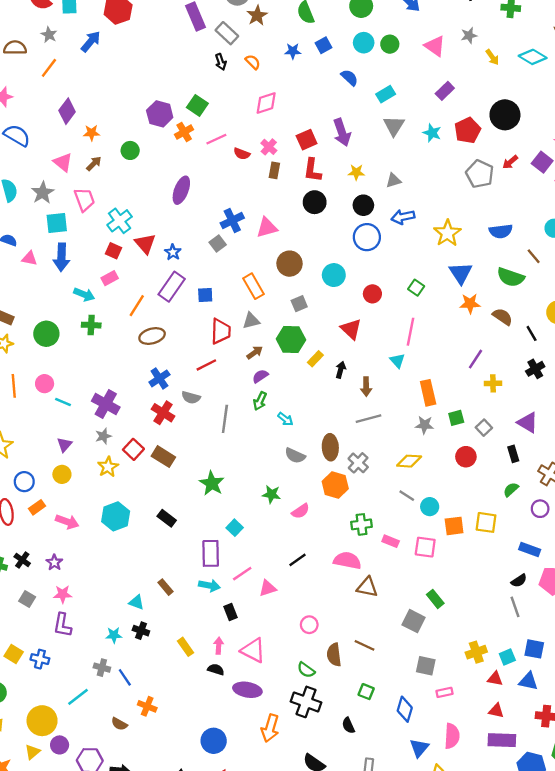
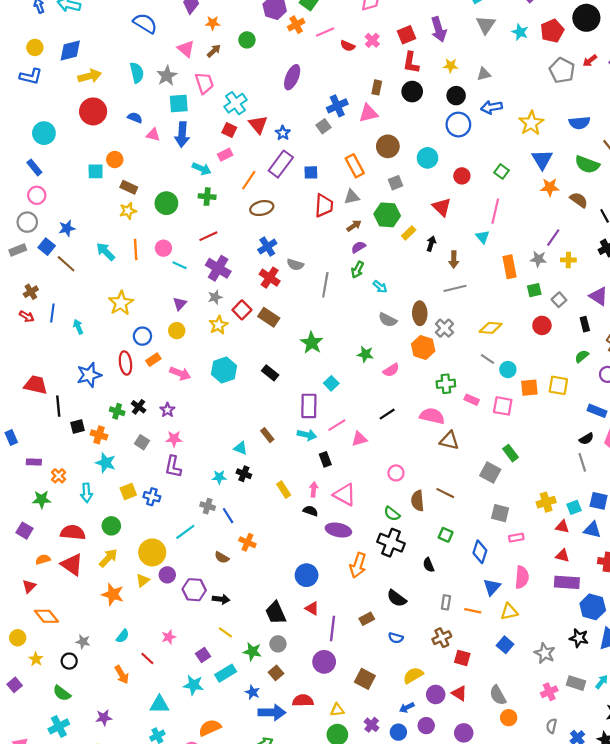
brown rectangle: (274, 170) -> (377, 87), moved
red line: (206, 365) -> (208, 236), moved
gray star: (424, 425) -> (538, 259), moved
yellow square: (14, 654) -> (128, 491), turned 35

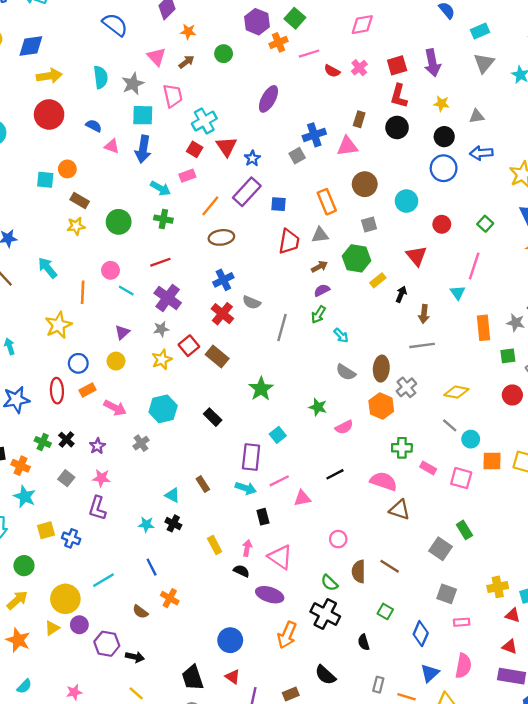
orange line: (136, 249) -> (83, 292), moved
gray cross: (208, 506) -> (141, 443), moved, turned 32

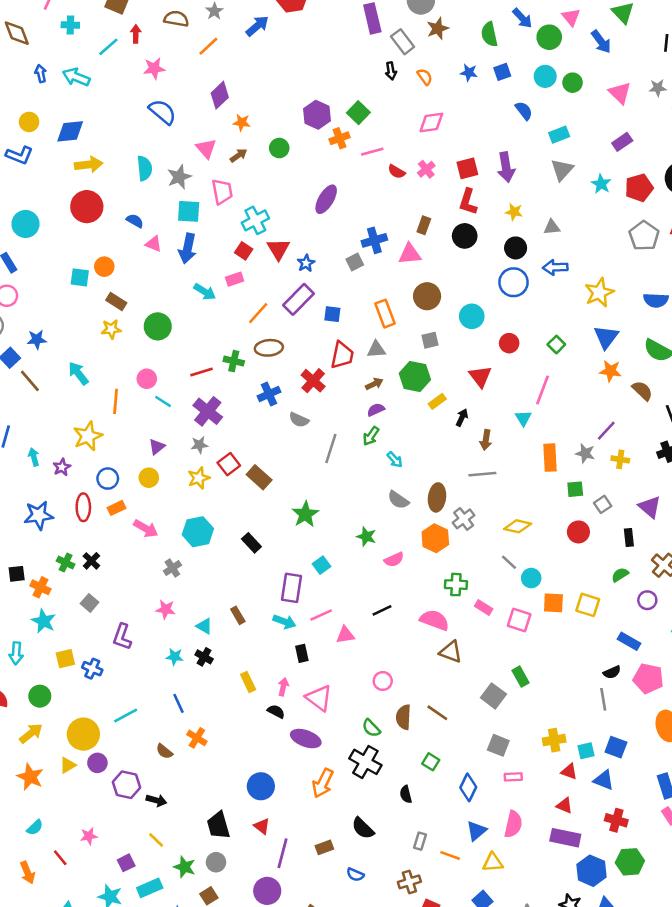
green cross: (163, 219) -> (234, 361), moved
red cross: (222, 314) -> (313, 381), moved
purple star: (97, 446) -> (62, 467), moved
pink star: (101, 478) -> (166, 609), moved

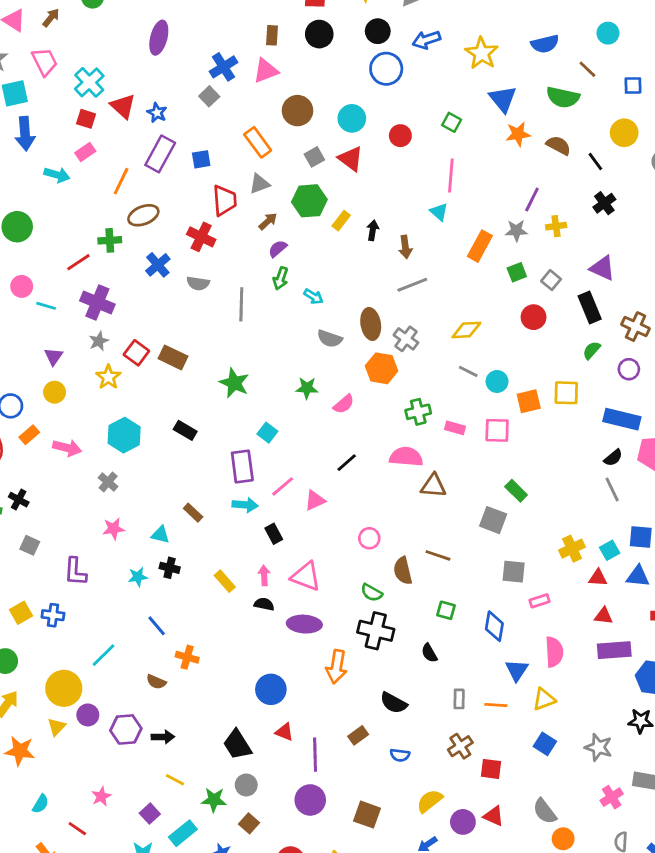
red triangle: (480, 376) -> (351, 159), moved
orange rectangle: (550, 458) -> (480, 246), turned 48
black rectangle: (629, 537) -> (590, 307), size x1.5
blue rectangle: (629, 641) -> (622, 419), size x1.4

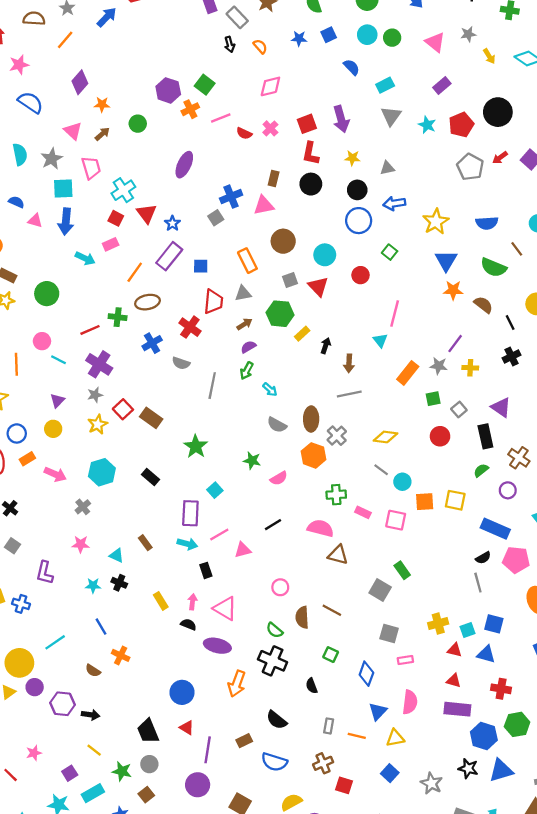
green square: (452, 122) -> (390, 252), moved
blue semicircle: (400, 755) -> (274, 762), size x1.6

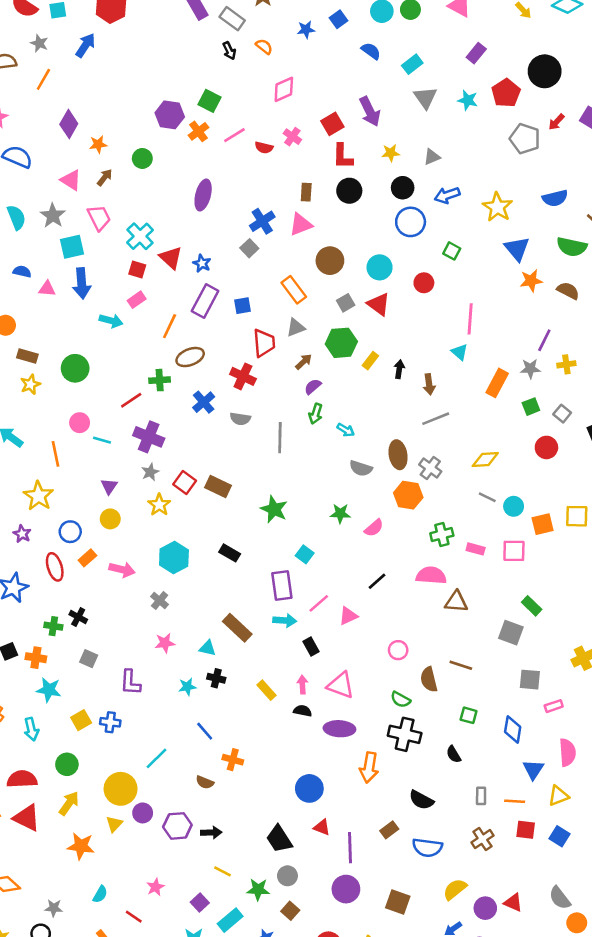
brown rectangle: (145, 543) -> (237, 628), size x1.6
red square: (344, 785) -> (526, 830), moved

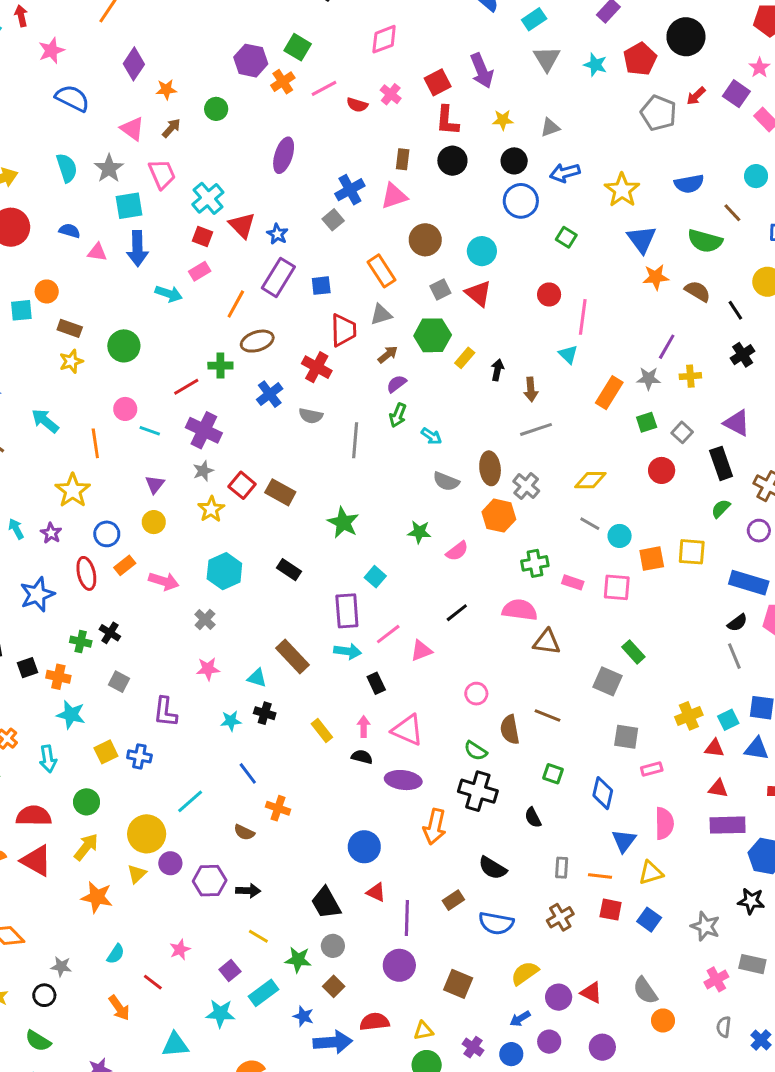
red circle: (424, 283) -> (549, 294), moved

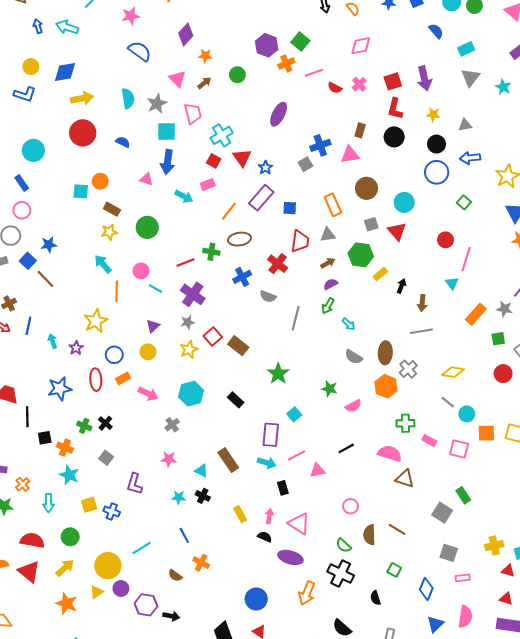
pink triangle: (97, 252) -> (146, 179), moved
cyan arrow: (45, 421) -> (103, 264), moved

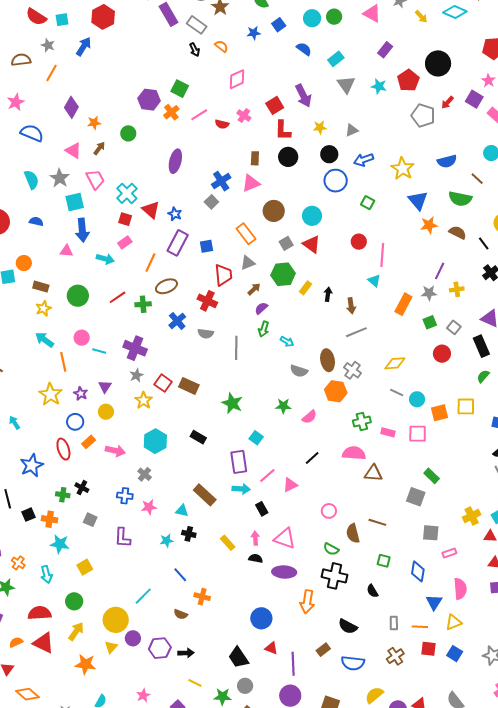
red line: (186, 262) -> (118, 297), moved
purple star: (76, 348) -> (81, 394), moved
blue cross: (112, 511) -> (125, 496), moved

